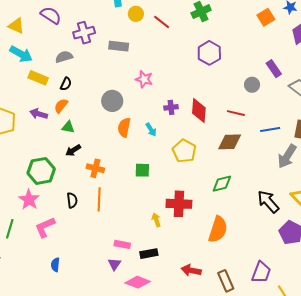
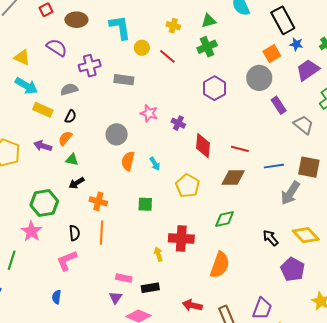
gray circle: (252, 85) -> (259, 78), moved, size x1.6
purple cross: (171, 107) -> (178, 123), moved, turned 32
black arrow: (268, 202) -> (271, 238), size x0.7
pink L-shape: (45, 227) -> (67, 261), moved

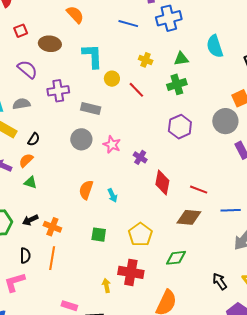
gray semicircle: (69, 89) -> (21, 104), moved
gray circle: (117, 134) -> (81, 139), moved
black arrow: (76, 183) -> (30, 220), moved
yellow pentagon: (188, 186) -> (140, 234), moved

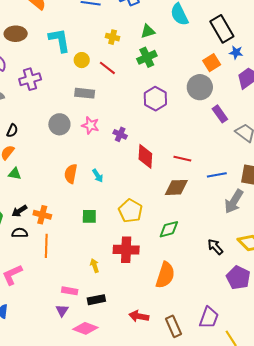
gray rectangle: (91, 108) -> (85, 93), moved
black semicircle: (25, 256) -> (20, 233), moved, turned -84
yellow arrow: (106, 286) -> (95, 266), moved

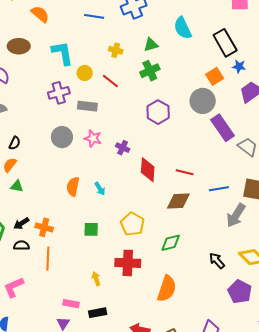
purple cross: (30, 79) -> (59, 93), moved
purple rectangle: (220, 114) -> (222, 128), size x1.5

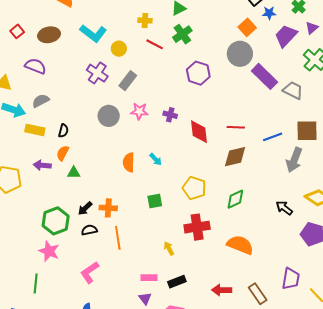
cyan L-shape: (62, 53) -> (93, 33), turned 148
red line: (110, 81) -> (155, 44), moved
purple cross: (59, 93) -> (97, 73), turned -30
gray rectangle: (87, 106) -> (128, 81), turned -48
orange semicircle: (167, 289) -> (240, 245), turned -76

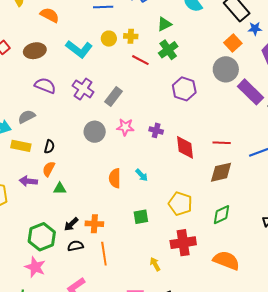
yellow circle: (119, 49) -> (109, 39), moved
purple semicircle: (35, 66) -> (45, 86), moved

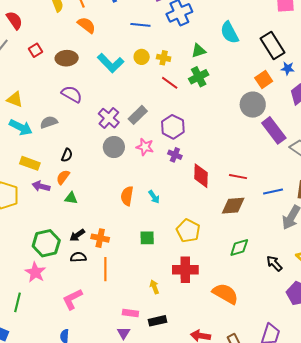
purple cross: (83, 89) -> (109, 118), moved
purple hexagon: (184, 89) -> (173, 127), moved
yellow rectangle: (21, 146) -> (30, 163), moved
green diamond: (221, 215) -> (239, 248), moved

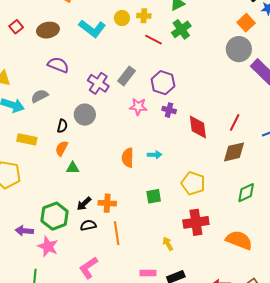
gray circle: (114, 147) -> (85, 115), moved
red line: (238, 177) -> (235, 122), turned -66
purple arrow: (41, 186) -> (24, 231), moved
cyan arrow: (154, 197) -> (155, 155), turned -48

